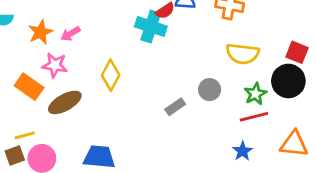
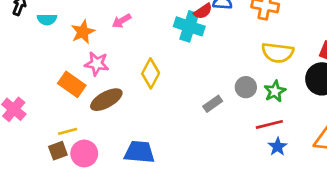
pink arrow: (71, 34) -> (122, 21), moved
green star: (255, 94) -> (275, 91), moved
red line: (254, 117) -> (269, 124), moved

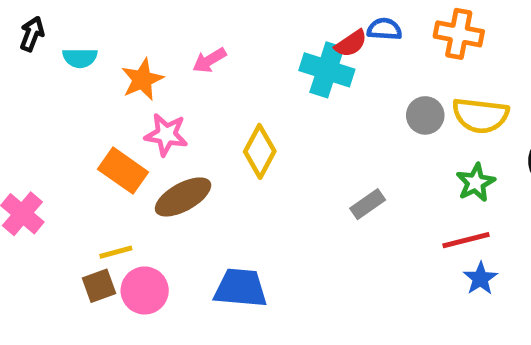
gray circle: (246, 87) -> (425, 115), moved

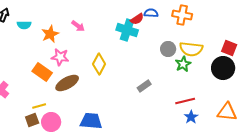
pink arrow: (209, 60) -> (78, 26), turned -112
green star: (476, 183) -> (183, 64), moved

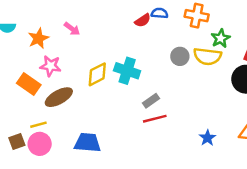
cyan cross: (127, 30) -> (127, 71), moved
yellow diamond: (99, 64) -> (97, 74), turned 35
green star: (183, 64) -> (221, 38), moved
red line: (185, 101) -> (155, 119), moved
yellow line: (39, 106) -> (38, 125), moved

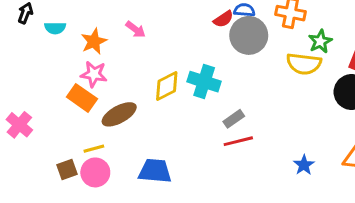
gray circle: (180, 56) -> (249, 35), moved, size x1.6
pink star: (50, 66) -> (94, 74), moved

